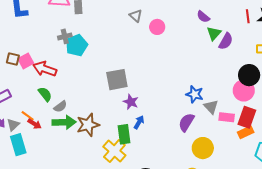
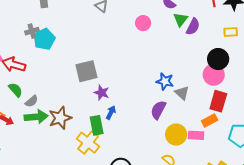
pink circle: (157, 27) -> (143, 23), moved
pink rectangle: (227, 117) -> (196, 135), moved
orange rectangle: (246, 132) -> (210, 120), moved

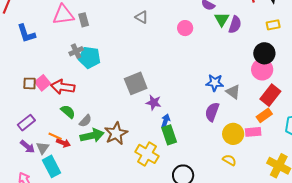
cyan pentagon: (44, 39) -> (89, 58), turned -30
red rectangle: (218, 101) -> (270, 95), turned 30
green rectangle: (97, 125) -> (169, 135), moved

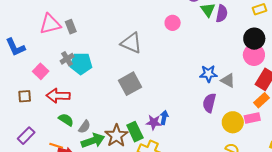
gray triangle: (142, 17) -> (131, 43), moved, size x1.6
pink square: (43, 83) -> (41, 71), moved
purple star: (154, 103) -> (154, 122), moved
green rectangle: (169, 135) -> (135, 132), moved

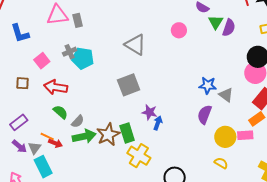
purple star: (154, 122) -> (149, 112), moved

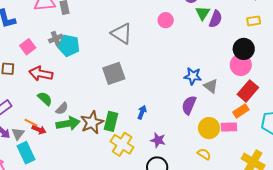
purple star: (149, 112) -> (158, 140), moved
green rectangle: (127, 133) -> (111, 121), turned 30

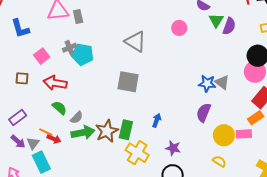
gray square: (114, 73) -> (128, 82), turned 30
gray triangle: (211, 86) -> (222, 82), moved

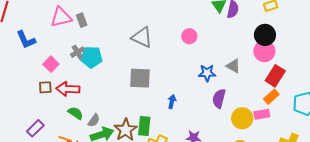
pink circle: (179, 28) -> (189, 36), moved
brown square: (22, 78) -> (45, 87), moved
blue star: (207, 84) -> (207, 73), moved
blue arrow: (157, 120) -> (172, 102), moved

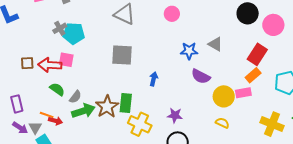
pink circle: (264, 51) -> (273, 25), moved
pink square: (51, 64) -> (66, 60), moved, turned -35
purple semicircle: (219, 98) -> (201, 76), turned -78
purple rectangle: (35, 128) -> (17, 104), turned -60

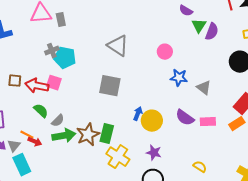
blue star: (189, 51) -> (179, 78), moved
pink rectangle: (243, 93) -> (208, 122), moved
yellow circle: (224, 96) -> (152, 121), moved

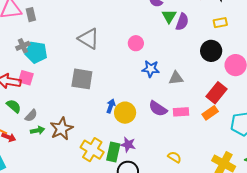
gray triangle: (204, 88) -> (176, 78), turned -42
green rectangle: (107, 134) -> (113, 152), moved
green arrow: (64, 136) -> (38, 130), size x0.6

